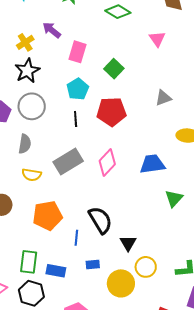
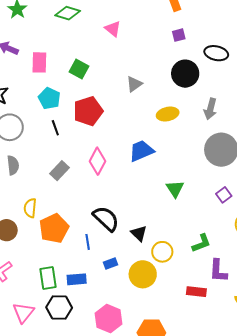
gray rectangle: (68, 161) -> (59, 171), size x0.7
yellow semicircle: (32, 175) -> (30, 208), moved, turned 102
green triangle: (174, 198) -> (175, 189), moved

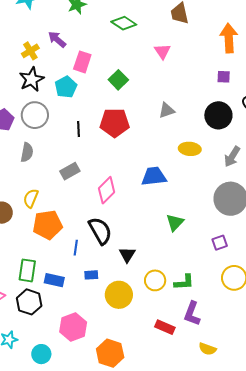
cyan pentagon: (49, 98) -> (66, 87), moved
pink diamond: (97, 161) -> (107, 190), moved
yellow circle: (162, 252) -> (155, 280), moved

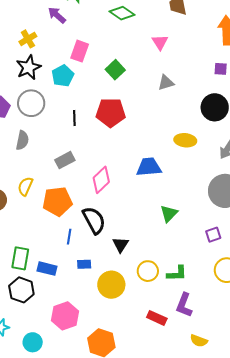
purple arrow: (57, 39) -> (57, 15), moved
gray triangle: (167, 110) -> (166, 83), moved
orange pentagon: (47, 225) -> (57, 201), moved

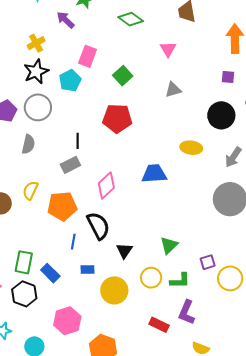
black line: (74, 118) -> (78, 141), moved
green triangle: (169, 214) -> (169, 245), moved
purple square: (213, 235) -> (208, 262), moved
blue rectangle: (47, 269) -> (50, 273), turned 30

